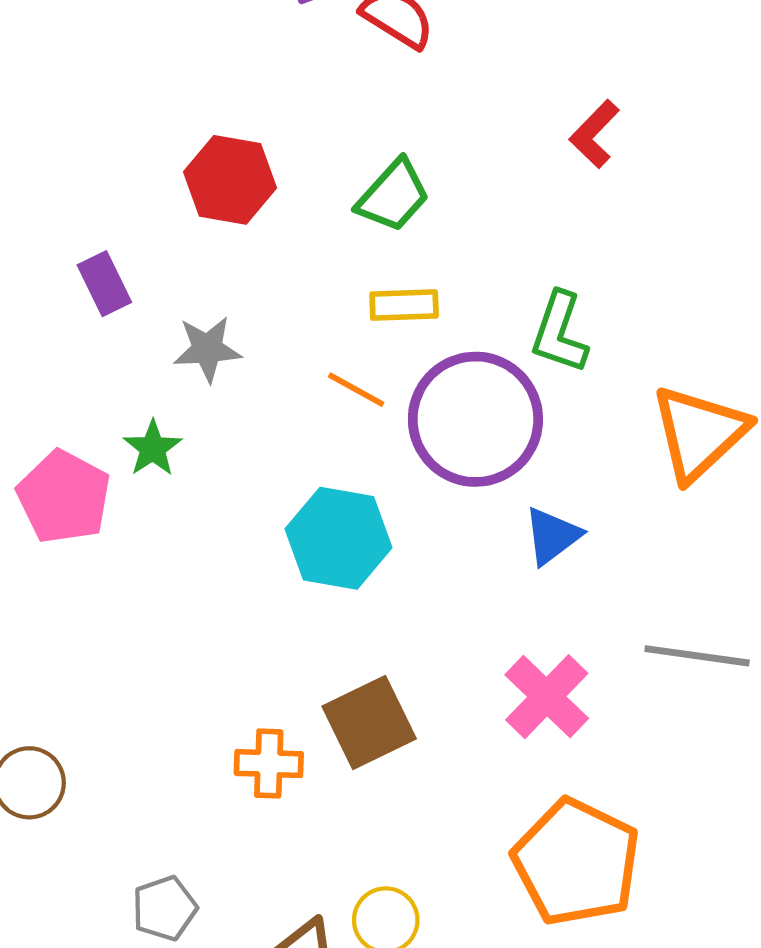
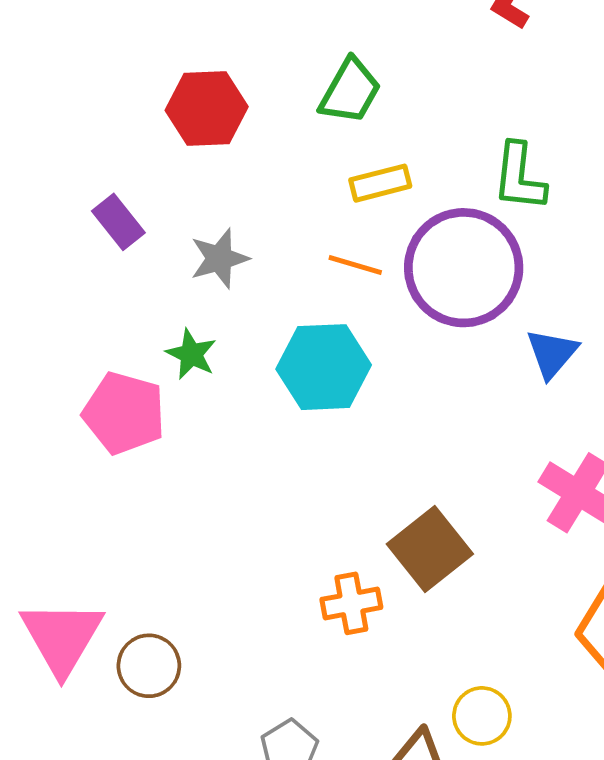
cyan hexagon: (339, 538) -> (324, 367), moved

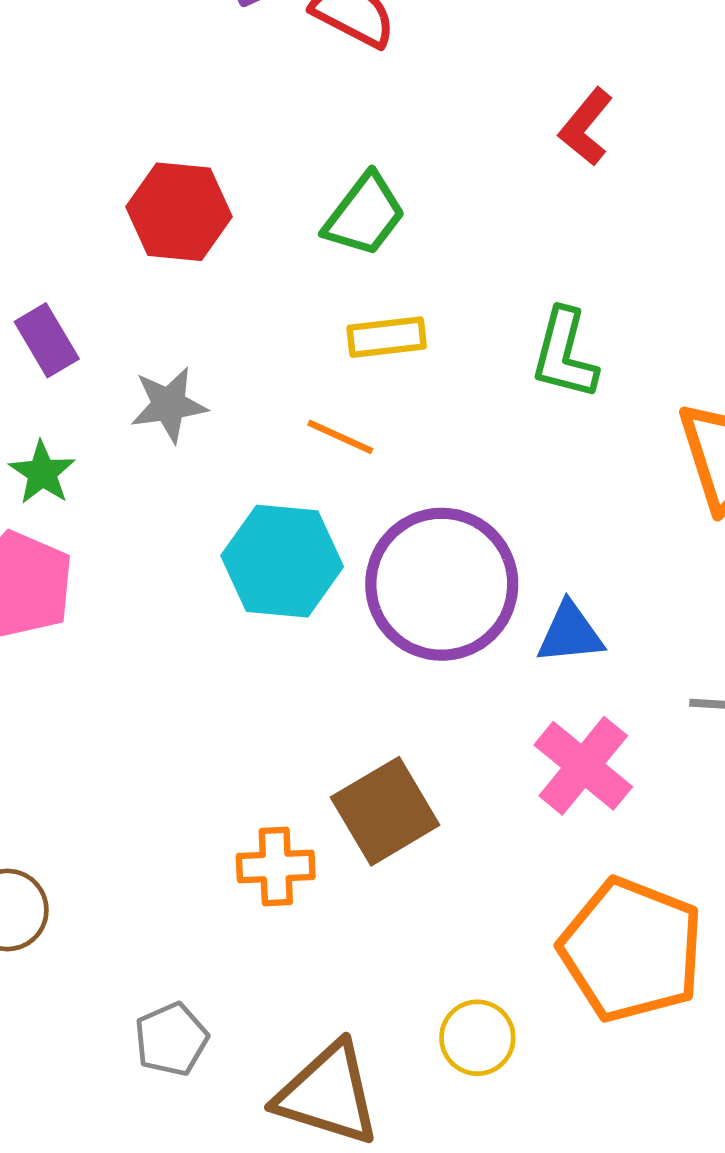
purple circle: (464, 268) -> (442, 584), moved
blue triangle: (552, 353) -> (570, 633), moved, turned 36
green star: (191, 354) -> (42, 473), moved
yellow circle: (482, 716) -> (477, 1038), moved

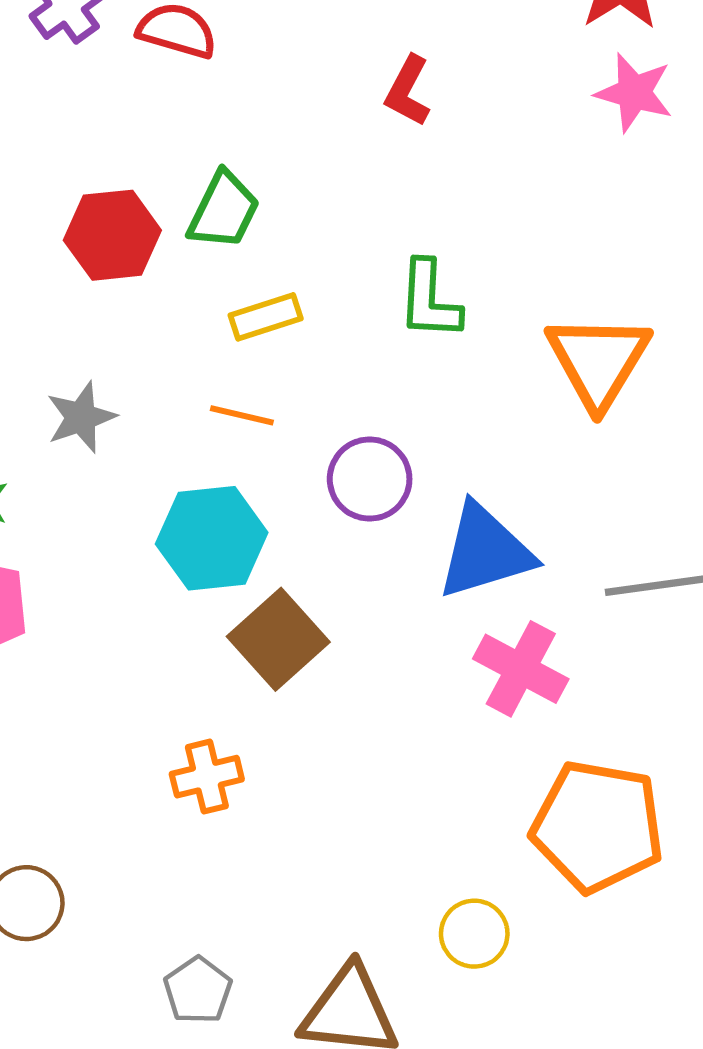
red hexagon: (179, 212) -> (112, 235), moved
purple circle: (442, 584) -> (370, 479), moved, size x0.6
blue triangle: (570, 633) -> (485, 551), size x1.6
brown square: (385, 811) -> (278, 639), moved
orange cross: (276, 866) -> (207, 777), moved

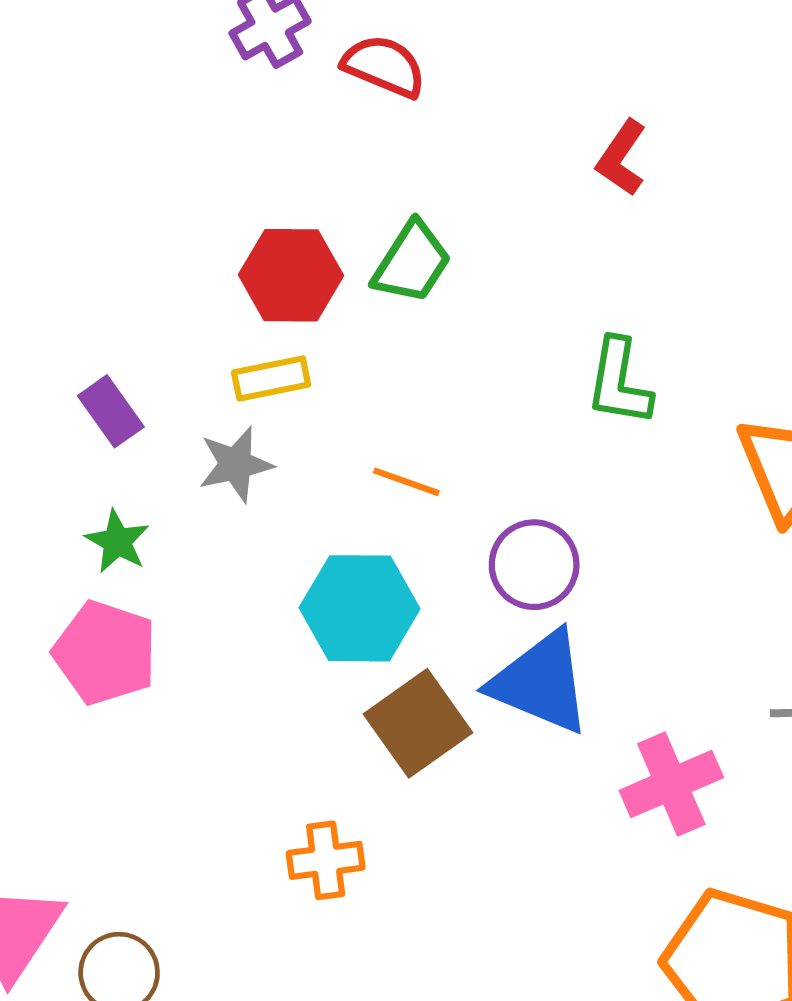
yellow rectangle: (266, 317) -> (271, 378), moved
blue triangle: (485, 551) -> (541, 682), moved, turned 33
pink cross: (521, 669) -> (671, 784), turned 32

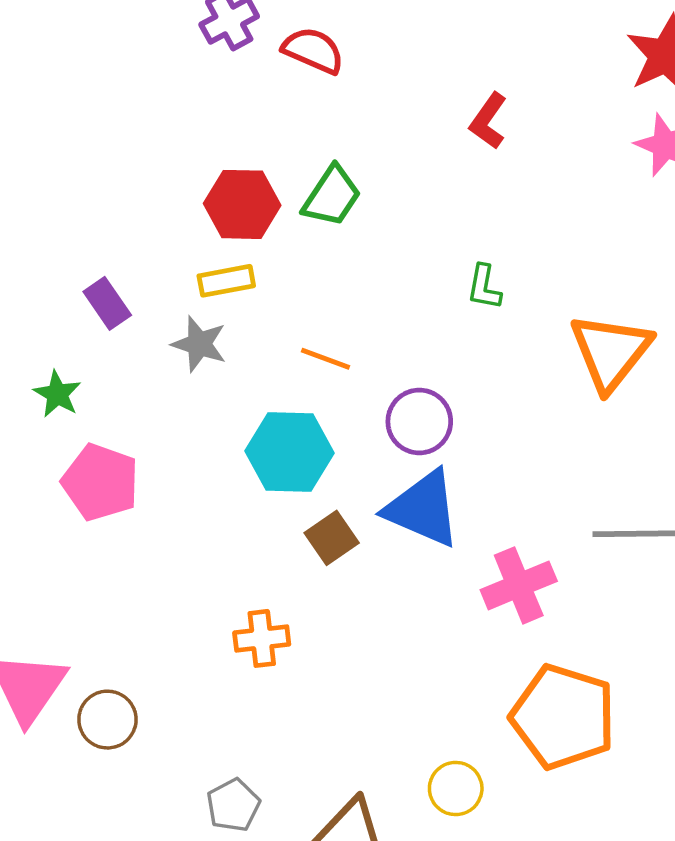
green L-shape: (619, 382) -> (484, 287), size x0.7
gray star: (236, 464) -> (199, 344), turned 30
green star: (117, 541) -> (57, 394), moved
brown square: (418, 723) -> (332, 538), size x0.7

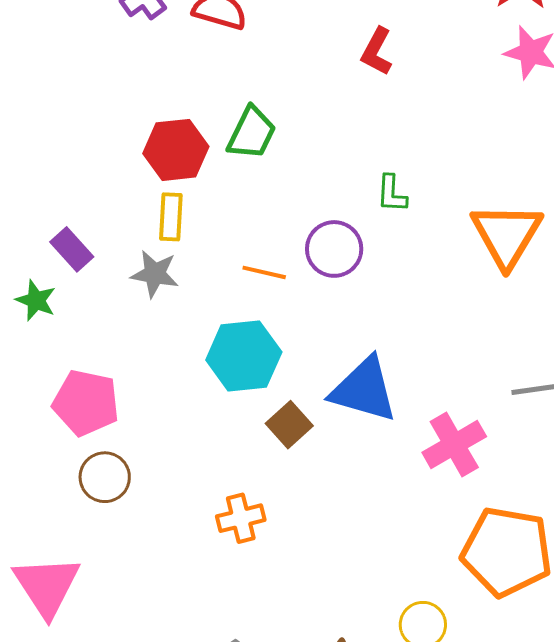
yellow rectangle: (226, 281) -> (171, 217), turned -69
green star: (57, 394) -> (36, 300), moved
purple circle: (419, 421) -> (334, 249), moved
brown circle: (107, 720) -> (105, 477), moved

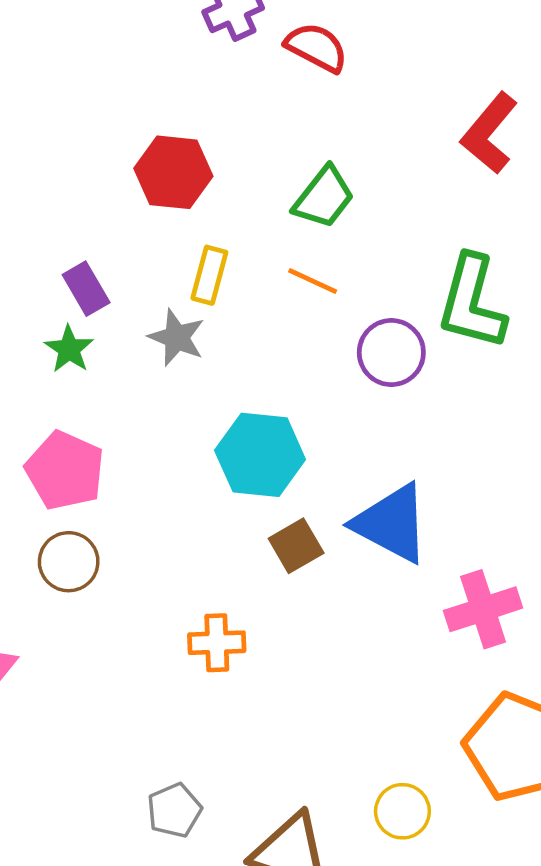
red L-shape: (377, 51) -> (489, 133), size x1.4
red hexagon: (176, 150) -> (173, 172), moved
green L-shape: (392, 194) -> (472, 302), size x2.0
orange line: (264, 272) -> (313, 281), moved
green star: (36, 300) -> (69, 349), moved

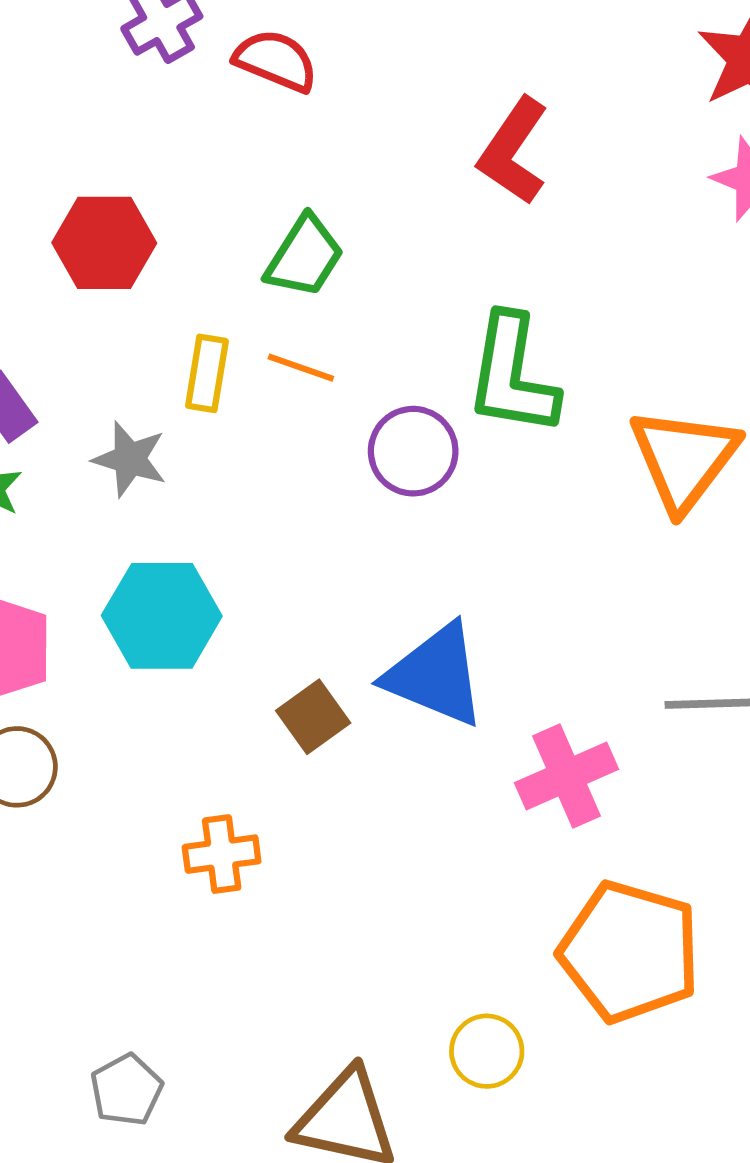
yellow rectangle: (209, 275) -> (207, 373), moved
cyan hexagon: (260, 455) -> (162, 616), moved
gray pentagon: (174, 810) -> (126, 1090), moved

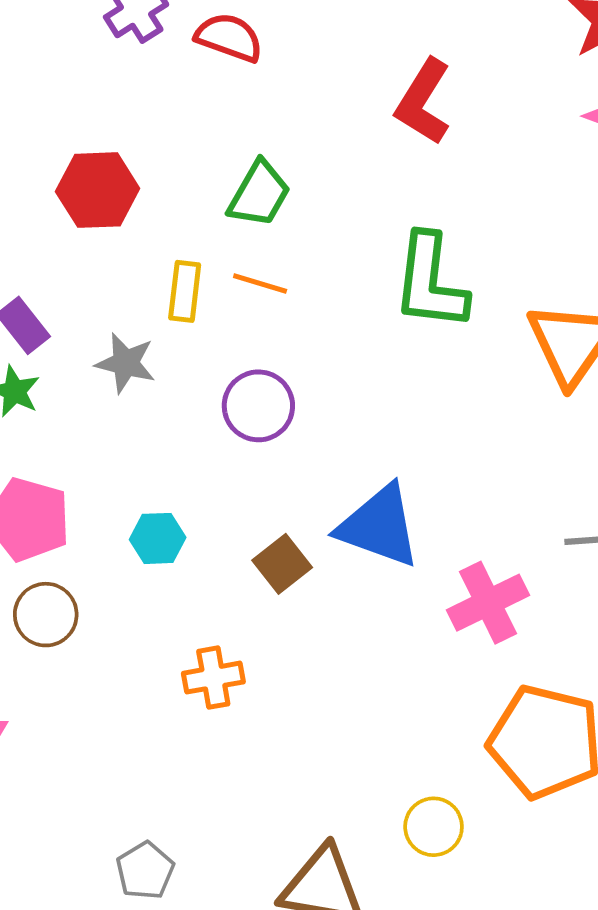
purple circle: (413, 451) -> (258, 406), moved
cyan hexagon: (162, 616) -> (158, 538), moved, size x0.6

